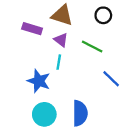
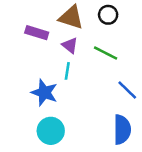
black circle: (103, 15) -> (108, 15), moved
blue semicircle: (80, 113) -> (122, 130), moved

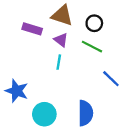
black circle: (108, 15) -> (94, 23), moved
blue star: (44, 93) -> (17, 91), moved
blue semicircle: (122, 130) -> (85, 113), moved

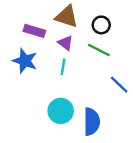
blue star: (17, 91) -> (25, 61), moved
cyan circle: (44, 114) -> (61, 111), moved

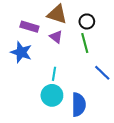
green line: (99, 50) -> (85, 43), turned 48
cyan line: (63, 67) -> (54, 74), moved

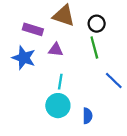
purple triangle: (56, 37) -> (56, 50), moved, turned -32
blue semicircle: (79, 105) -> (88, 116), size x0.6

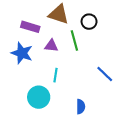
green line: (94, 48) -> (74, 40), moved
cyan circle: (58, 106) -> (39, 97), moved

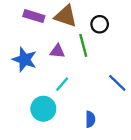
purple rectangle: (30, 27) -> (34, 16), moved
cyan line: (55, 75) -> (62, 84), turned 32

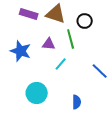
cyan line: (62, 84) -> (61, 64), moved

